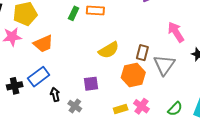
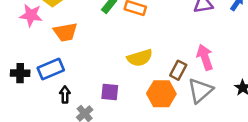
pink arrow: (176, 32) -> (205, 57), moved

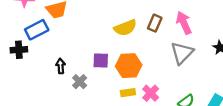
blue rectangle: (51, 69) -> (37, 30), moved
brown rectangle: (178, 70) -> (155, 23), moved
orange hexagon: (161, 94) -> (129, 66), moved

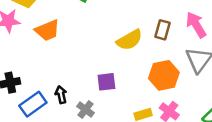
blue rectangle: (37, 30) -> (33, 104), moved
orange hexagon: (129, 66) -> (164, 75), moved

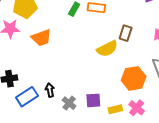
brown rectangle: (163, 30) -> (126, 33), moved
purple square: (106, 82) -> (93, 100), moved

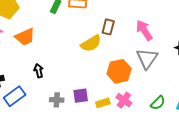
black arrow: (50, 90) -> (39, 71), moved
gray cross: (69, 103) -> (57, 100), turned -32

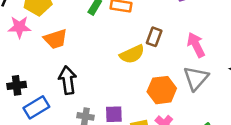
black arrow: (39, 71) -> (68, 80), size x1.6

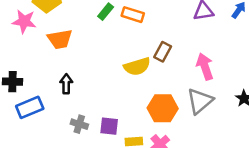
black arrow: (68, 80) -> (66, 84), size x0.7

